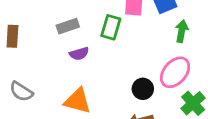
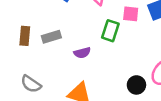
gray rectangle: (68, 26) -> (51, 37), moved

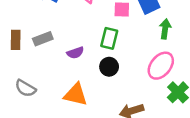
green rectangle: (110, 31) -> (109, 38), moved
black circle: (136, 85) -> (109, 67), moved

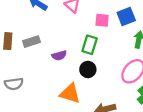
gray semicircle: (26, 88) -> (14, 84), turned -42
orange triangle: (76, 95) -> (70, 93), moved

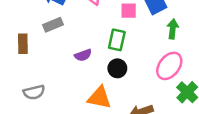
gray rectangle: (32, 42) -> (53, 25), moved

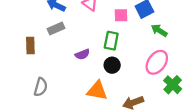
green arrow: (173, 29) -> (159, 30), turned -63
gray semicircle: (34, 92) -> (41, 87), turned -60

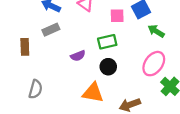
green rectangle: (111, 41) -> (107, 42), turned 66

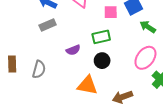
brown rectangle: (25, 47) -> (12, 64), moved
gray semicircle: (35, 89) -> (39, 69), moved

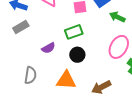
gray semicircle: (39, 69) -> (30, 75), moved

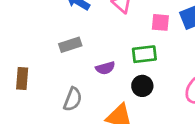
gray rectangle: (21, 27) -> (70, 45), moved

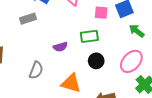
gray rectangle: (70, 45) -> (28, 19), moved
black circle: (142, 86) -> (96, 61), moved

